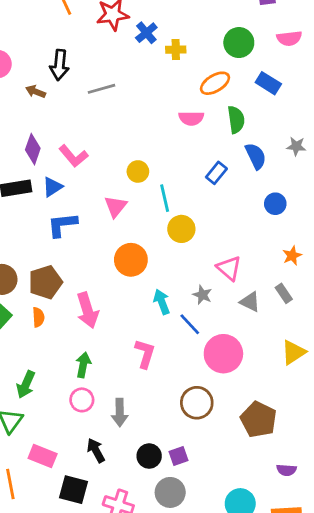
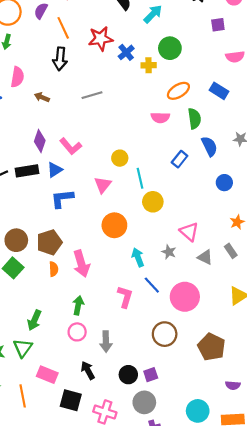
green circle: (239, 43) -> (170, 48), moved
black arrow: (59, 65) -> (60, 59), moved
orange semicircle: (38, 317) -> (54, 269), moved
blue line: (190, 324) -> (152, 285), moved

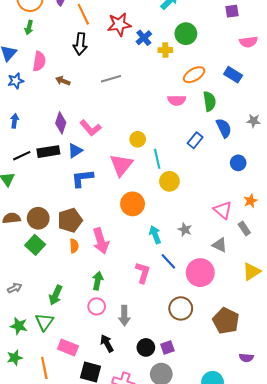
pink triangle: (103, 185) -> (121, 165), size x1.4
pink triangle: (189, 232) -> (223, 210), moved
gray triangle: (205, 257) -> (220, 245), moved

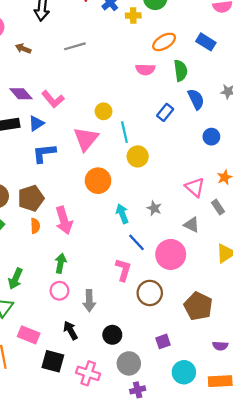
purple diamond: (61, 123) -> (21, 94), turned -60
pink L-shape: (143, 273) -> (123, 270), moved
purple square: (167, 347) -> (163, 341), moved

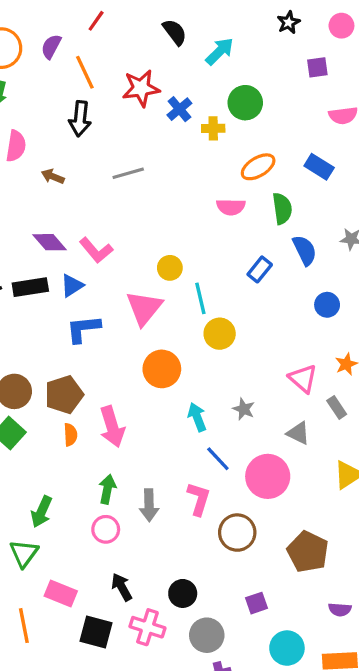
gray arrow: (89, 301) -> (149, 505), moved
pink cross: (88, 373) -> (147, 627), moved

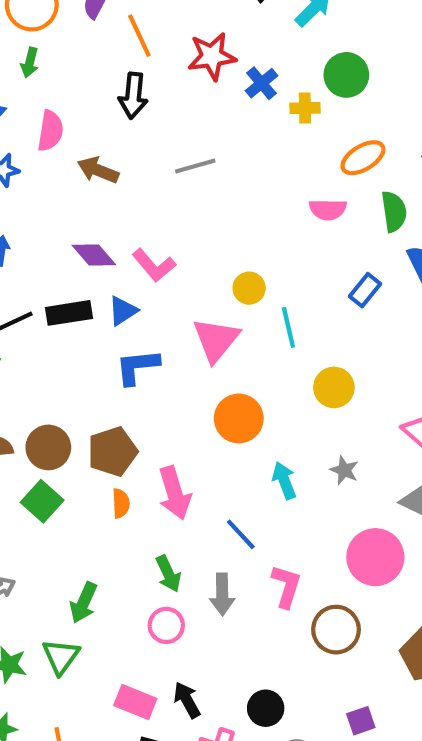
brown arrow: (53, 176) -> (98, 170), size x1.4
yellow circle: (220, 334) -> (334, 387), moved
blue line: (218, 459) -> (241, 534), moved
green arrow: (107, 489) -> (168, 574), turned 144
pink rectangle: (61, 593) -> (135, 702), moved

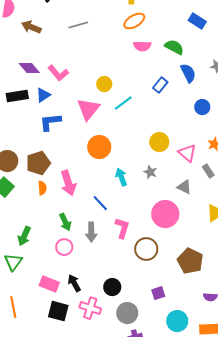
orange ellipse: (363, 158) -> (134, 21), moved
green semicircle: (394, 212) -> (174, 47), turned -54
cyan line: (288, 327) -> (123, 103), turned 66
yellow circle: (334, 387) -> (159, 142), moved

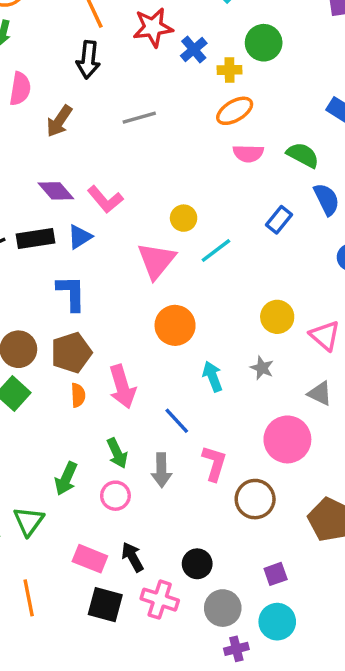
brown arrow: (31, 27) -> (59, 121), turned -78
blue L-shape: (50, 122) -> (71, 293), moved, turned 95
green arrow: (24, 236) -> (66, 479), moved
cyan circle: (177, 321) -> (277, 622), moved

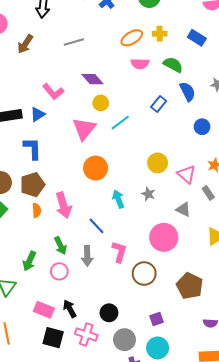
yellow cross: (230, 70) -> (160, 34), moved
purple diamond: (56, 191) -> (92, 79), moved

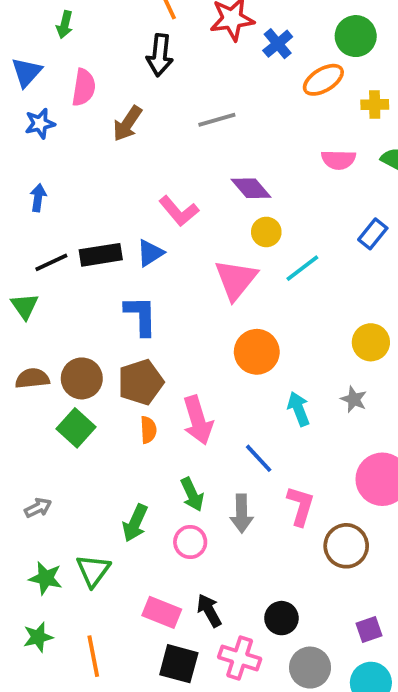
orange ellipse: (132, 38) -> (323, 80), moved

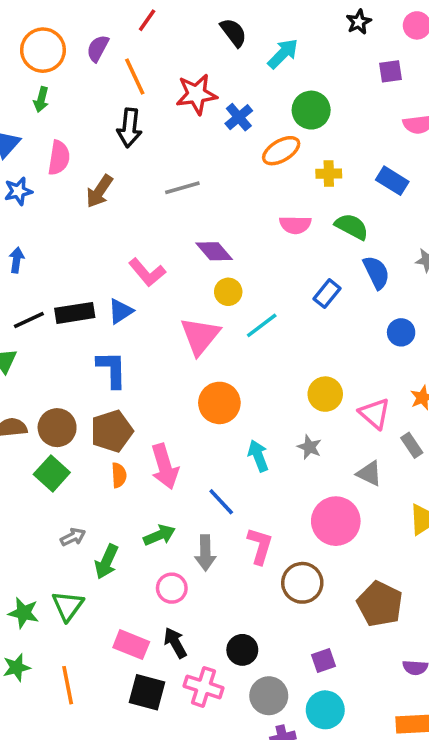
green arrow: (192, 494) -> (159, 535), turned -88
gray arrow: (38, 508) -> (73, 537), moved
pink circle: (190, 542) -> (172, 588), moved

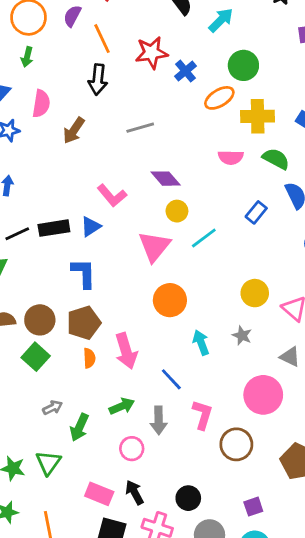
yellow cross: (329, 174) -> (258, 116), size x1.6

